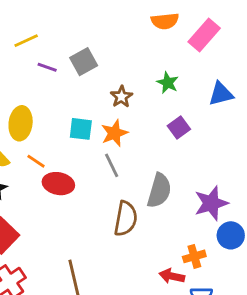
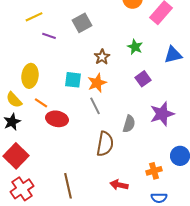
gray square: (84, 62) -> (82, 23), moved
gray semicircle: (159, 191) -> (129, 124), size x0.7
purple star: (211, 203) -> (162, 114), moved
red arrow: (172, 276) -> (119, 185), moved

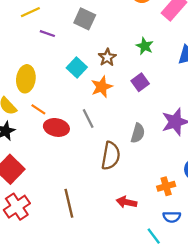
gray square: (82, 23) -> (85, 19), turned -36
purple square: (143, 79) -> (140, 82), moved
cyan square: (73, 80) -> (77, 68), moved, turned 36
gray line: (95, 106) -> (88, 118), moved

